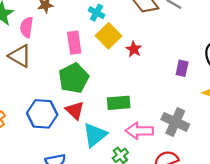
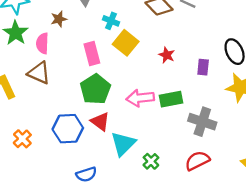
red star: (134, 49) -> (167, 55), moved
green rectangle: (119, 103) -> (171, 99), moved
pink arrow: (139, 131) -> (140, 98), moved

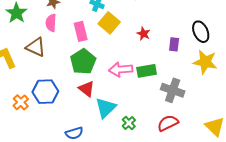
pink semicircle: (42, 43) -> (51, 23), moved
blue hexagon: (68, 129) -> (45, 92), moved

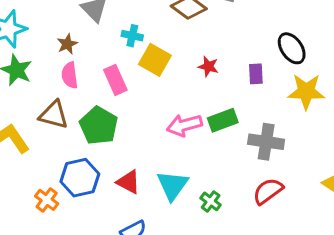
green pentagon: (83, 62) -> (99, 126), moved
red triangle: (87, 89) -> (128, 182), moved

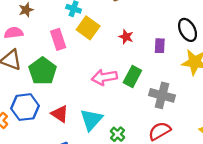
pink semicircle: (70, 75) -> (14, 33), moved, turned 84
green rectangle: (223, 120) -> (132, 77), turned -48

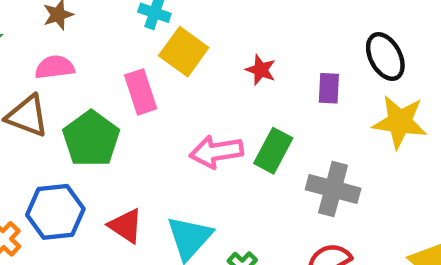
pink semicircle: (14, 33) -> (55, 67), moved
pink rectangle: (58, 39) -> (141, 92), moved

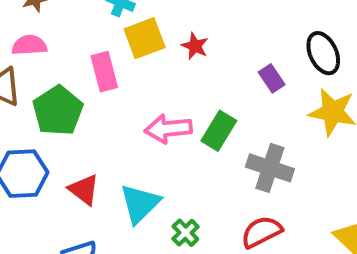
yellow square: (184, 52) -> (145, 38), turned 30
red star: (261, 70) -> (195, 46), moved
purple rectangle: (329, 88) -> (272, 78), turned -40

